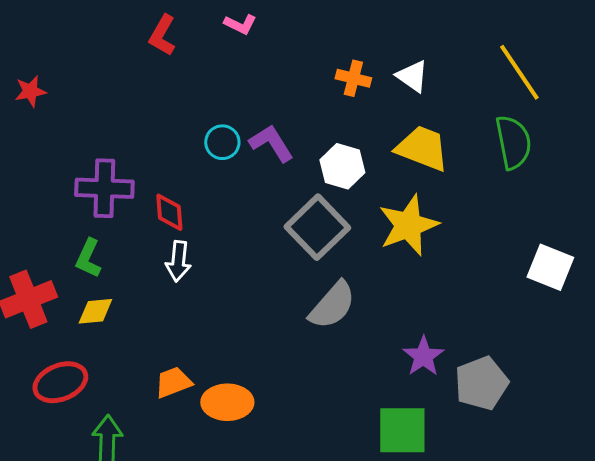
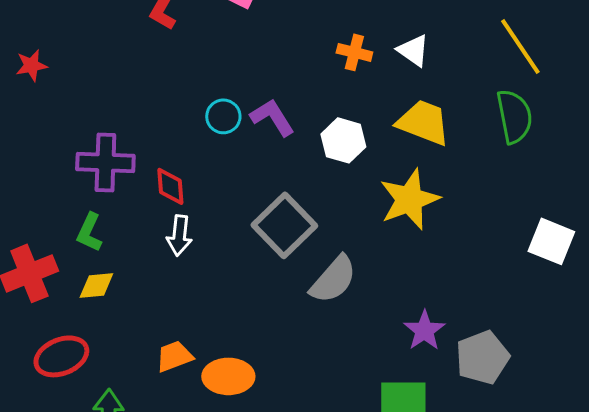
gray square: (317, 227) -> (284, 225), moved

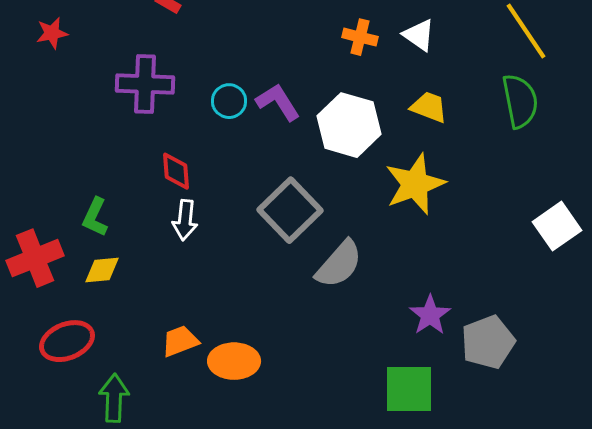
red star: (31, 65) -> (52, 33), moved
yellow trapezoid: (423, 122) -> (429, 107), size x0.7
white hexagon: (343, 140) -> (349, 125), size x1.4
purple cross: (105, 162) -> (145, 84), moved
white square: (551, 241) -> (557, 226), turned 33

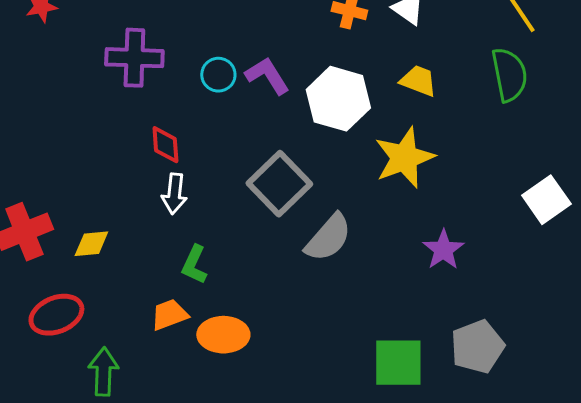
green L-shape: (95, 217) -> (194, 265), moved
purple star: (430, 315) -> (443, 250), moved
gray pentagon: (488, 342) -> (477, 347), moved

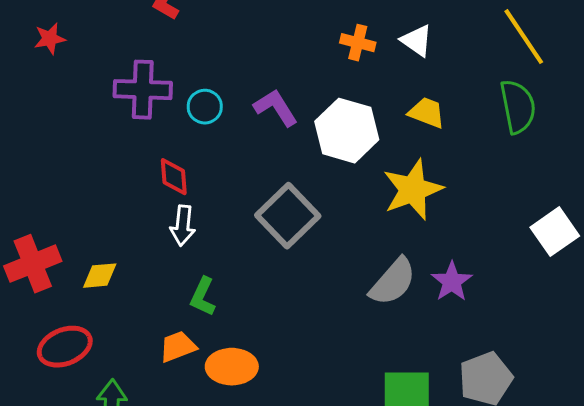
cyan circle: (218, 75) -> (205, 107), moved
gray semicircle: (328, 238) -> (393, 282), moved

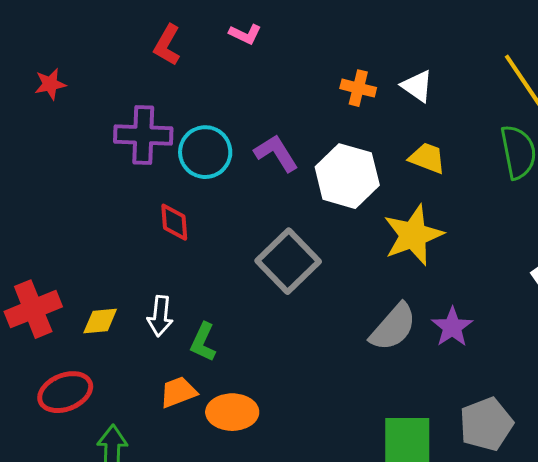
cyan circle: (205, 107) -> (205, 152), size x1.5
white arrow: (183, 226) -> (160, 316), moved

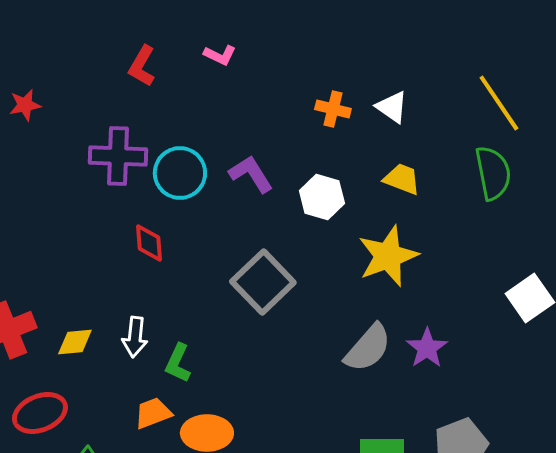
white hexagon: (347, 176) -> (322, 197), size x0.7

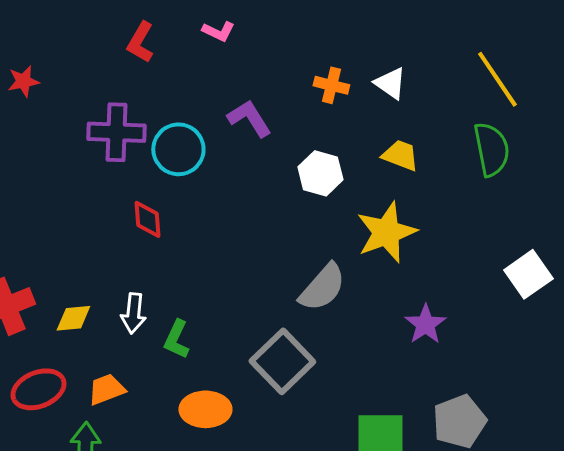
purple L-shape: (251, 174) -> (249, 118), moved
gray square: (263, 282) -> (282, 361), moved
gray semicircle: (368, 348) -> (322, 287), moved
orange trapezoid: (153, 413) -> (106, 389), moved

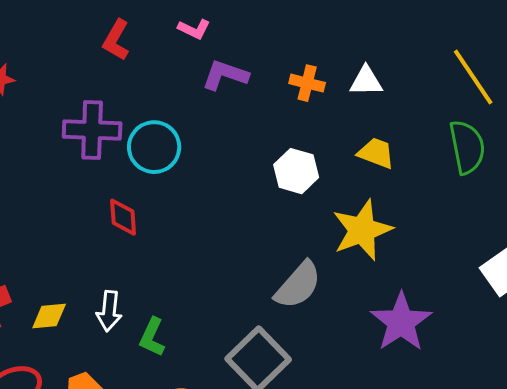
white triangle: (390, 83) -> (366, 81), turned -36
purple L-shape: (249, 118) -> (225, 75), moved, turned -39
purple star: (425, 324) -> (401, 322), size x1.5

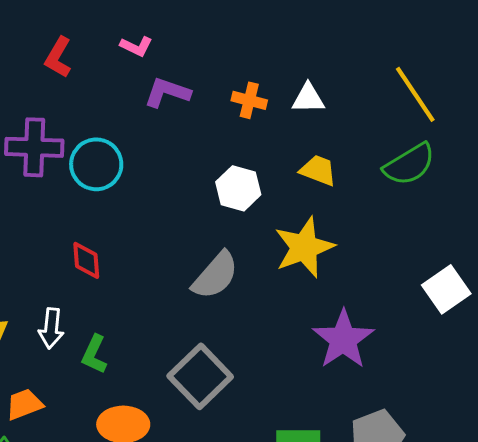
green semicircle: (467, 147) -> (409, 164), turned 70
red diamond: (123, 217) -> (86, 260), moved
gray semicircle: (298, 285) -> (215, 275), moved

